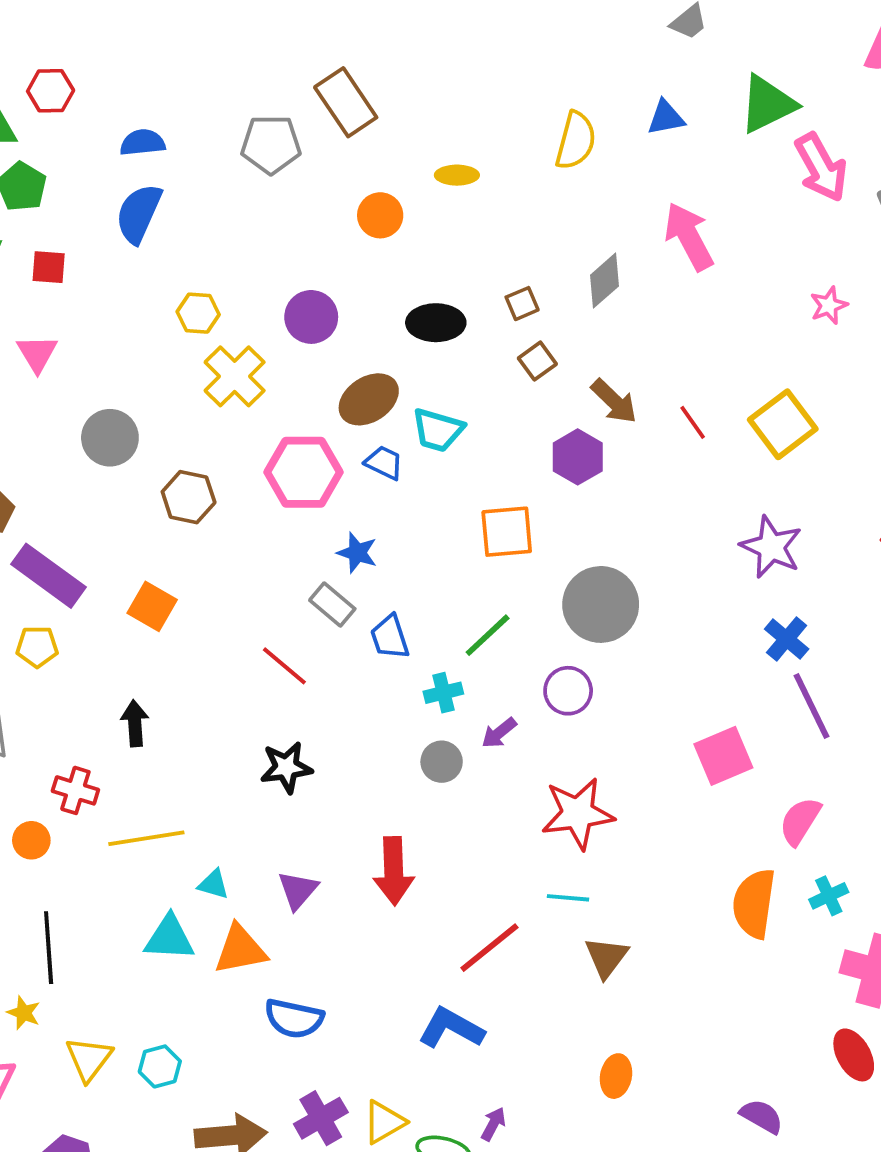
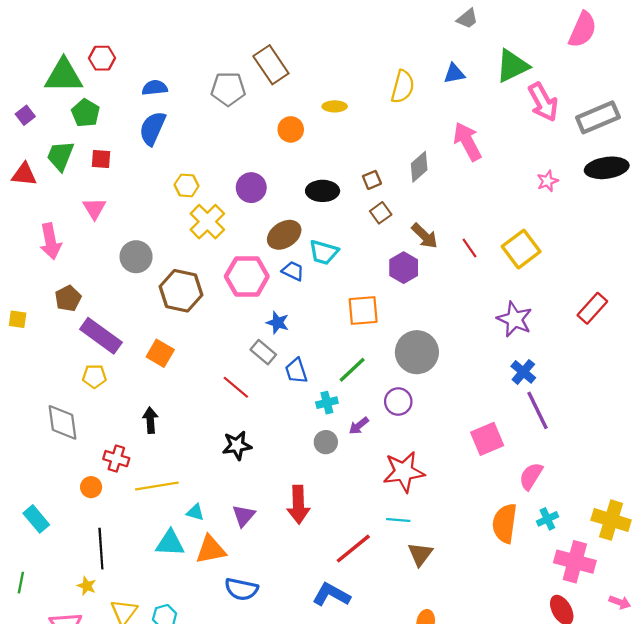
brown hexagon: (189, 497) -> (181, 291), size x1.4

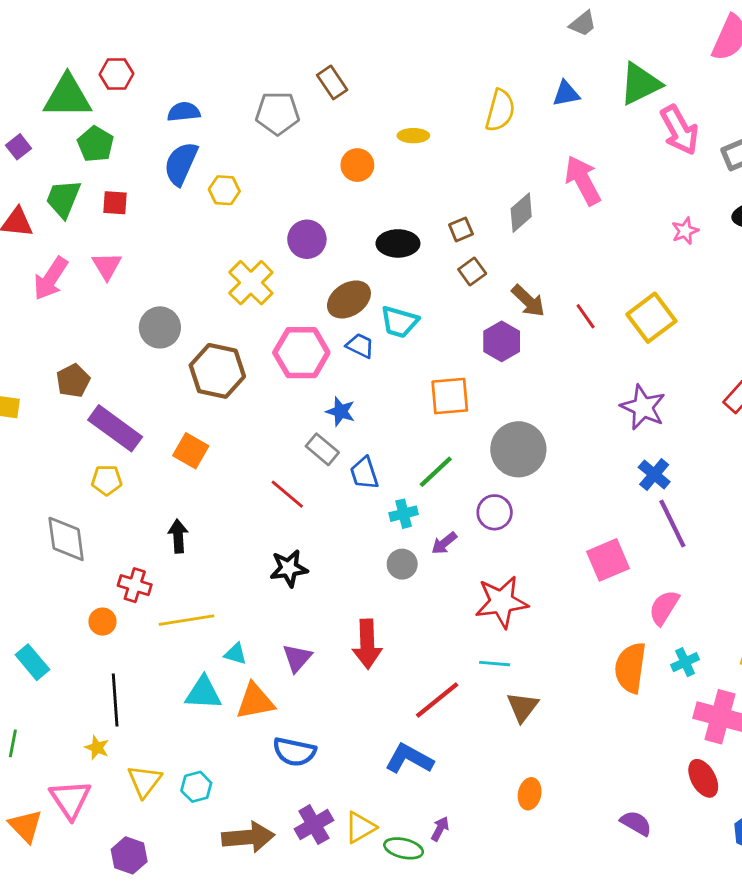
brown rectangle: (271, 65) -> (332, 82), size x0.7
yellow hexagon: (187, 185) -> (224, 190), moved
pink arrow: (50, 241) -> (51, 278), moved, turned 44

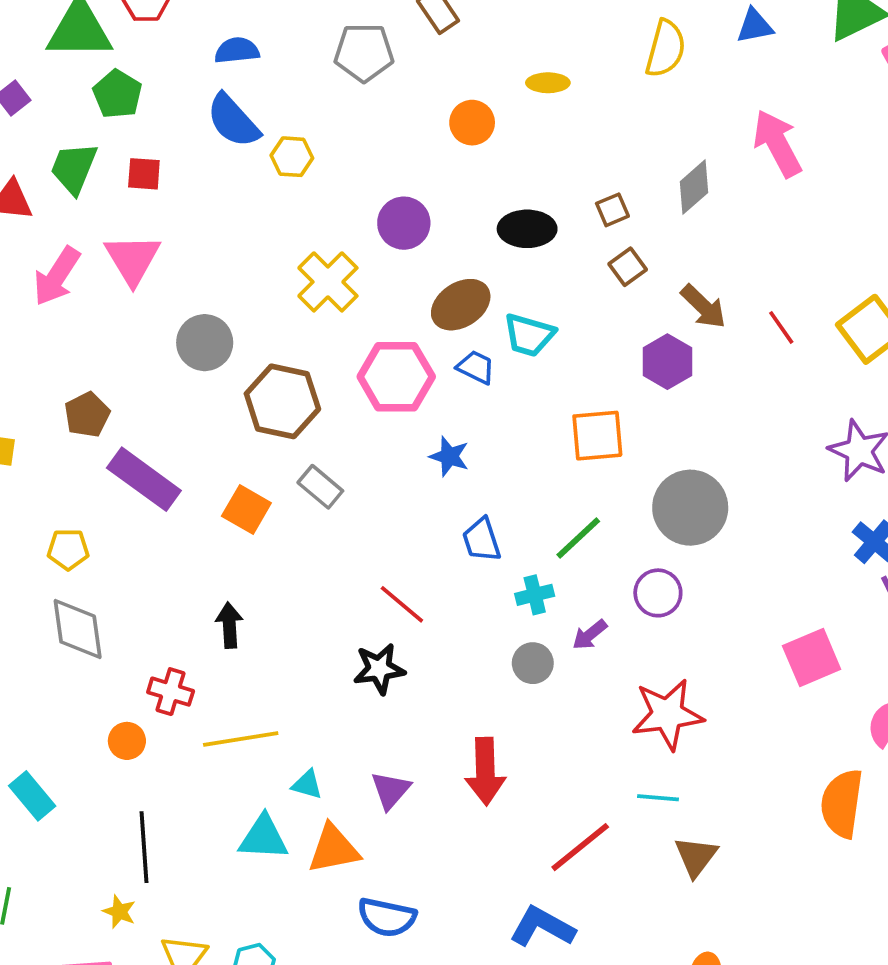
blue semicircle: (181, 164) -> (233, 121), turned -66
pink triangle: (107, 266) -> (133, 259), size x1.4
gray rectangle: (322, 449) -> (320, 487), moved
yellow pentagon: (107, 480) -> (68, 549), moved
red line: (287, 494) -> (402, 604), moved

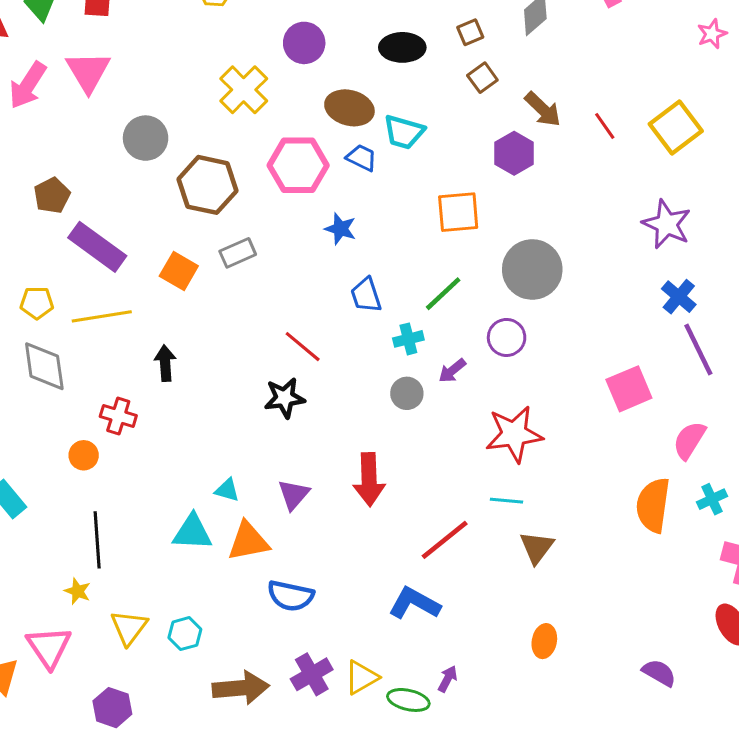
brown ellipse: (461, 305) -> (349, 108), turned 48
gray rectangle: (320, 487) -> (238, 253), turned -64
yellow line: (241, 739) -> (102, 316), moved

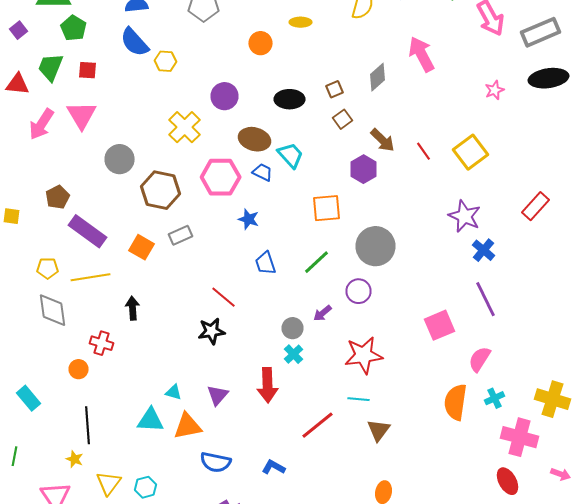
cyan trapezoid: (404, 132) -> (290, 155), turned -148
blue cross: (679, 297) -> (484, 250), moved
cyan cross: (408, 339) -> (294, 354), moved, turned -30
blue L-shape: (414, 603) -> (274, 467), moved, size x0.7

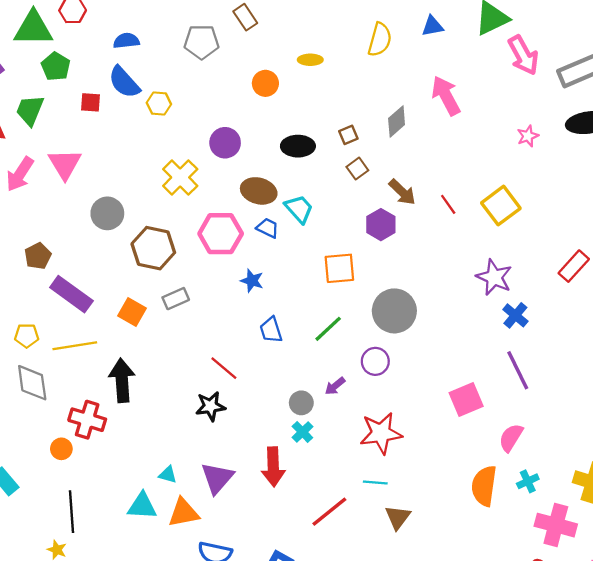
red square: (88, 70) -> (91, 102), moved
black arrow: (132, 308) -> (122, 380), size x1.6
red cross: (102, 343) -> (87, 420), size x1.4
purple triangle: (218, 395) -> (217, 478), size x1.4

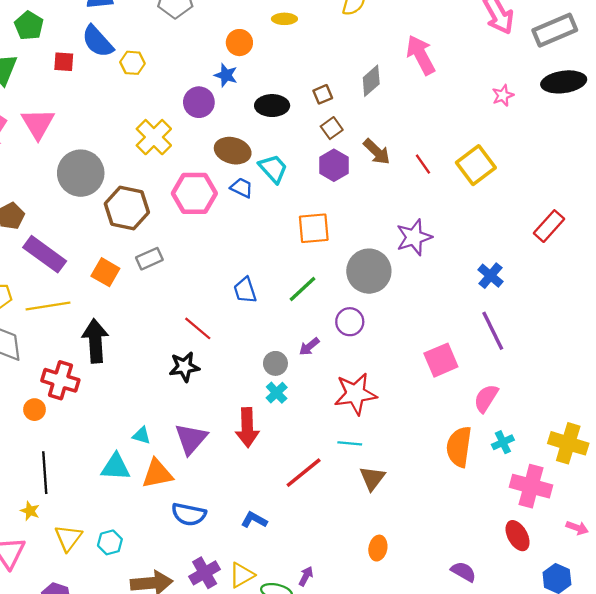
gray circle: (107, 213) -> (81, 173), size x1.4
purple hexagon: (381, 225) -> (334, 165), moved
purple star: (494, 277) -> (414, 237), moved, turned 30
blue star: (252, 281) -> (226, 75), moved

